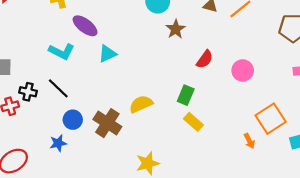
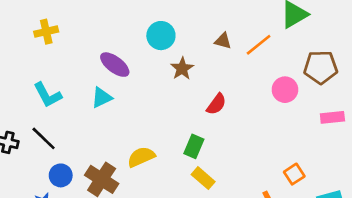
purple ellipse: (85, 26) -> (115, 65), moved
cyan L-shape: (62, 51) -> (47, 95), turned 35
pink circle: (243, 70) -> (285, 90), moved
orange square: (271, 119) -> (294, 174), size x0.6

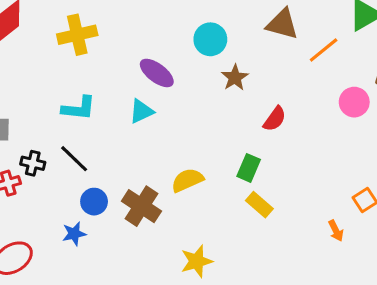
yellow cross: (46, 32) -> (77, 35), size x1.4
brown triangle: (223, 41) -> (282, 24), moved, size x1.6
cyan L-shape: (47, 95) -> (79, 108), turned -56

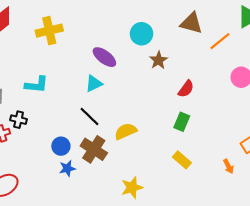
cyan L-shape: (79, 108) -> (37, 85), moved
black line: (74, 159) -> (90, 116), moved
green rectangle: (249, 168) -> (182, 122), moved
yellow rectangle: (259, 205) -> (182, 160), moved
blue star: (74, 234) -> (67, 168), moved

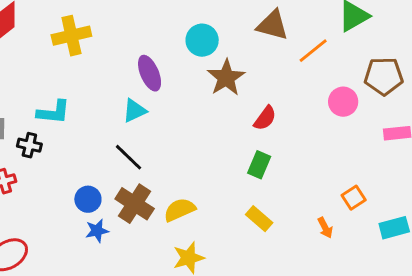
purple ellipse: (104, 57) -> (150, 73), turned 30
brown star: (158, 60) -> (226, 78), size x1.4
black cross: (19, 120) -> (29, 145), moved
yellow semicircle: (126, 131) -> (180, 210), moved

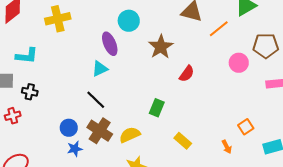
cyan circle: (202, 40) -> (129, 21), moved
cyan L-shape: (53, 112) -> (27, 56), moved
green rectangle: (259, 165) -> (157, 108), moved

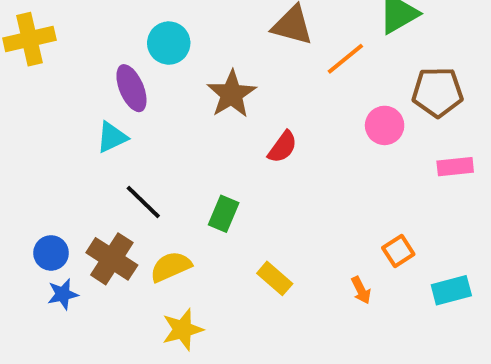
black line: (96, 100) -> (143, 202), moved

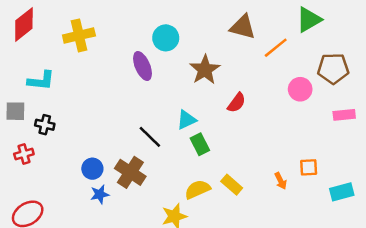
cyan triangle: (112, 137) -> (186, 120), moved
green rectangle: (224, 214) -> (200, 144), turned -50
orange square: (398, 251) -> (309, 167), turned 30
yellow semicircle: (171, 267) -> (197, 189), moved
orange arrow: (361, 290) -> (281, 181), moved

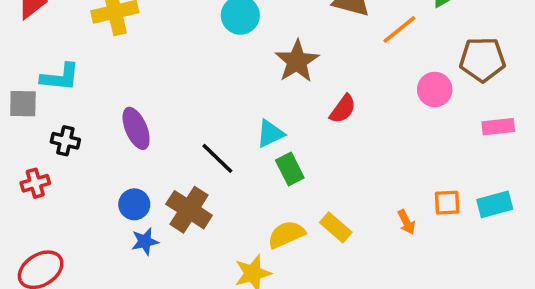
purple ellipse: (142, 66) -> (136, 128), moved
gray square: (15, 111) -> (23, 104), moved
cyan rectangle: (342, 192) -> (495, 204), moved

